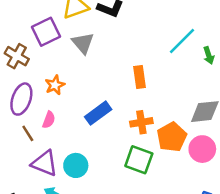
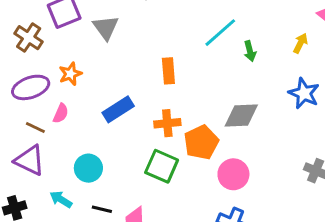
purple ellipse: (21, 99) -> (31, 87), turned 48
brown line: (28, 133) -> (35, 127), turned -36
pink circle: (202, 149) -> (233, 174), moved
purple triangle: (45, 163) -> (30, 160), moved

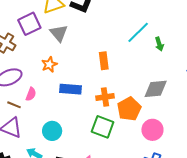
orange star: (70, 74) -> (49, 64), moved
blue rectangle: (118, 109) -> (70, 89), turned 40

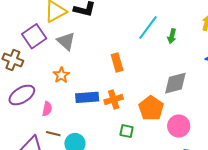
green arrow: (159, 44) -> (172, 36), turned 40
orange cross: (105, 97) -> (114, 100), moved
brown line: (14, 105) -> (53, 134), moved
green square: (103, 127) -> (127, 131), size x0.6

